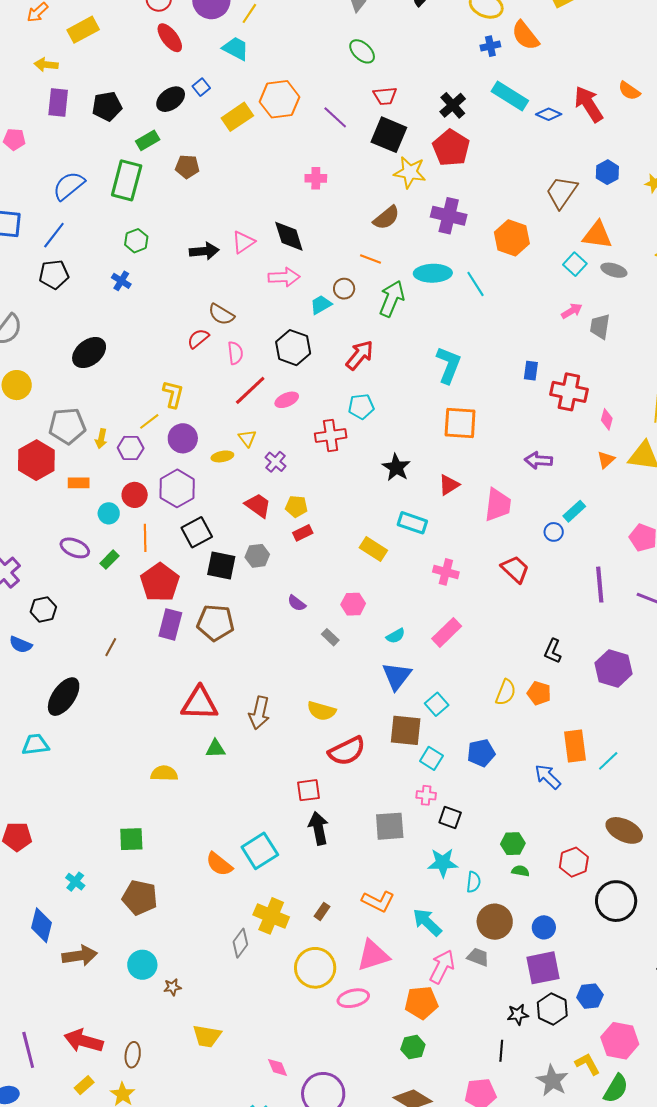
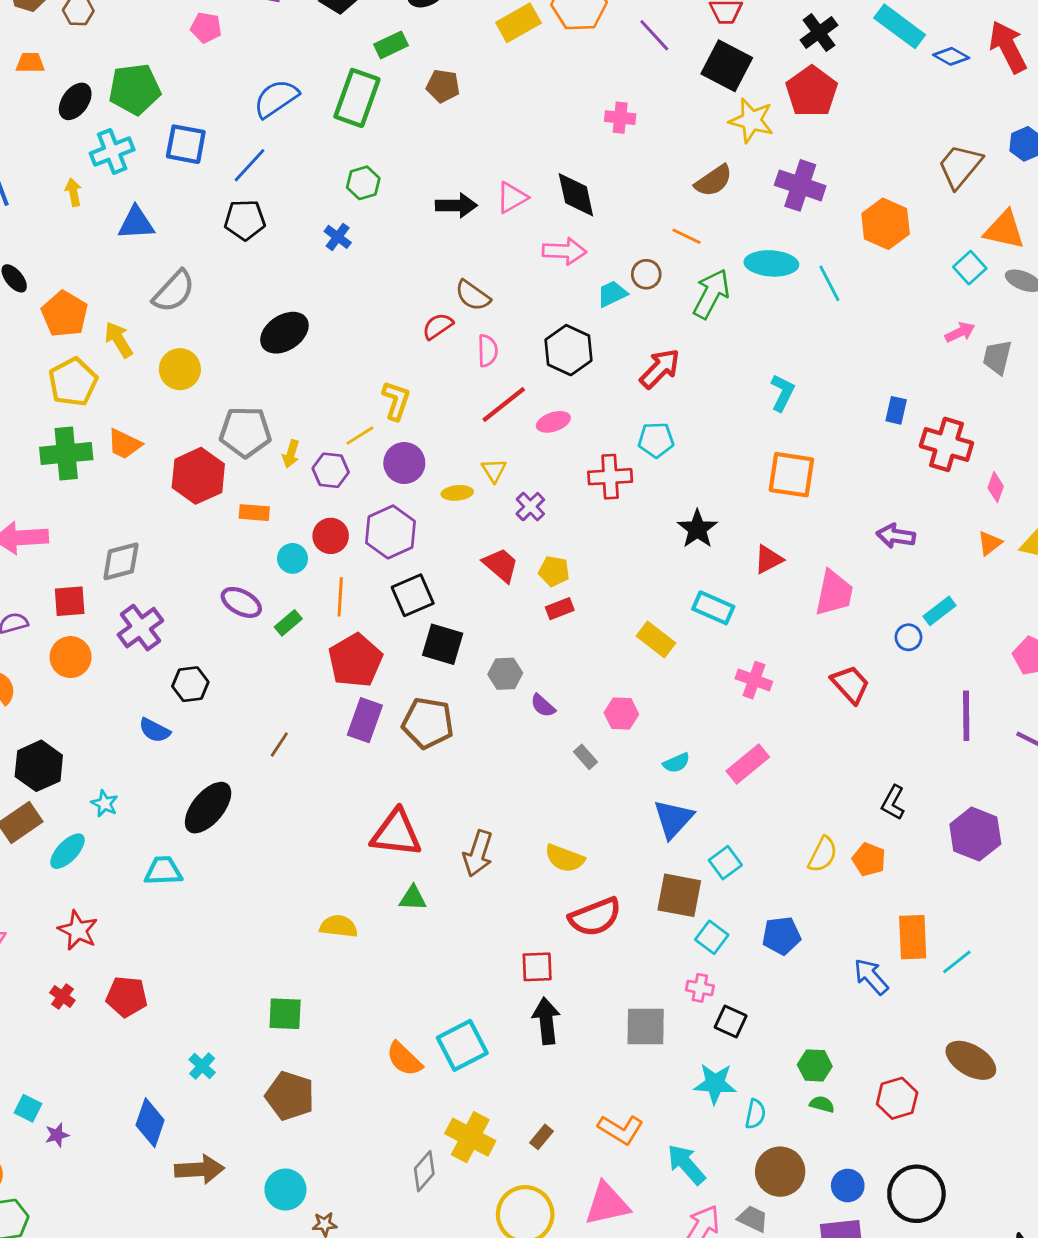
cyan L-shape: (449, 365) -> (782, 393), size x0.7
gray hexagon: (257, 556) -> (505, 674), moved
black circle: (616, 901) -> (916, 1194), moved

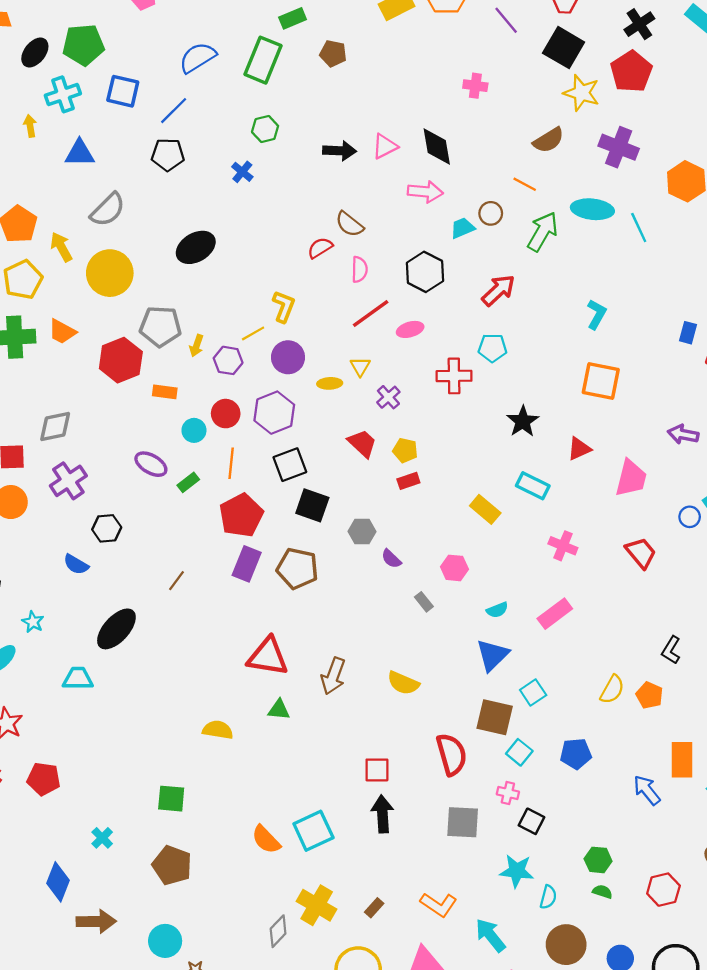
yellow circle: (180, 369) -> (110, 273), size x1.4
red semicircle: (595, 917) -> (452, 754), moved, turned -87

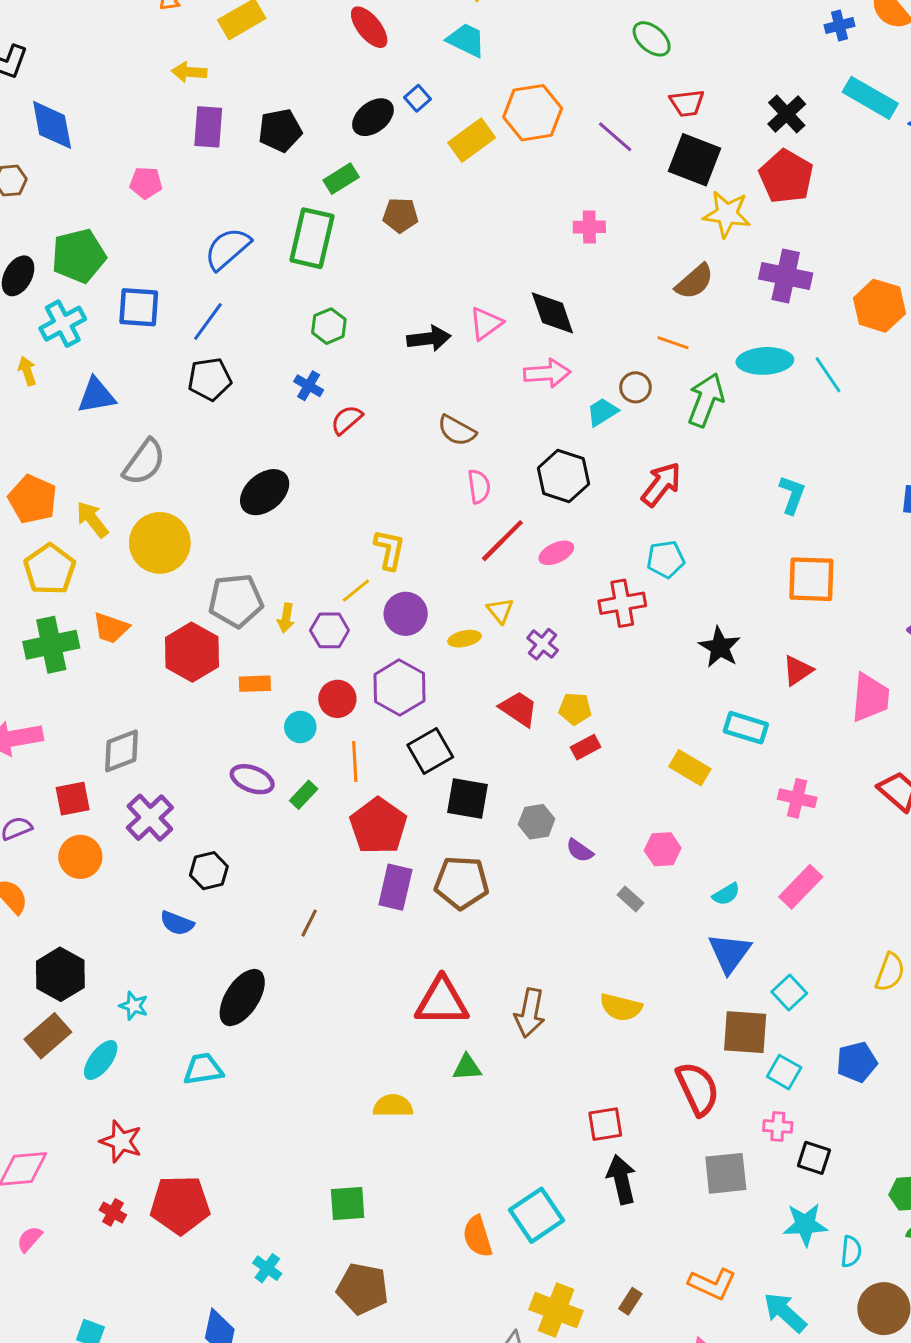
red semicircle: (320, 248) -> (347, 420), moved
red pentagon: (44, 779) -> (180, 1205), size x1.4
orange semicircle: (266, 840) -> (478, 1236), turned 36

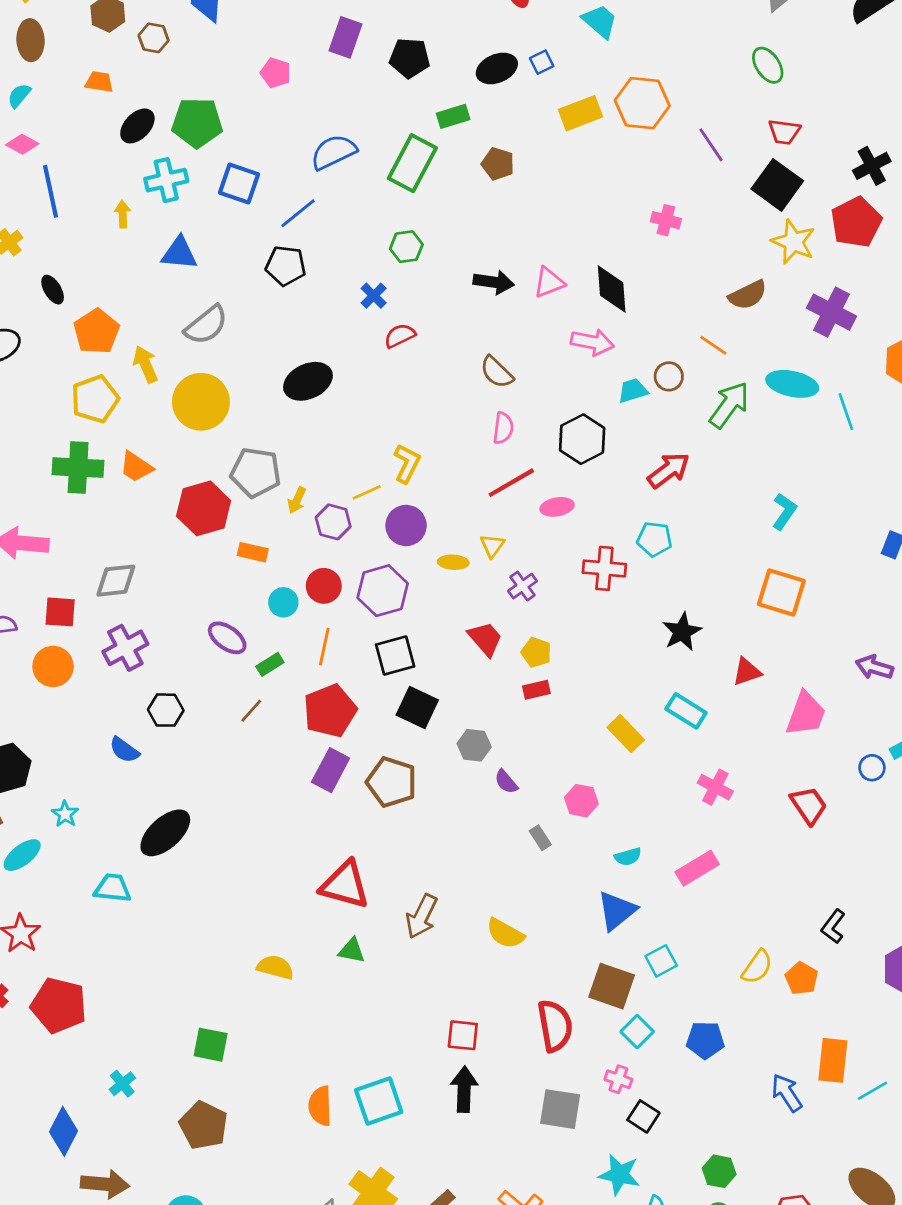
brown line: (309, 923) -> (251, 711), moved

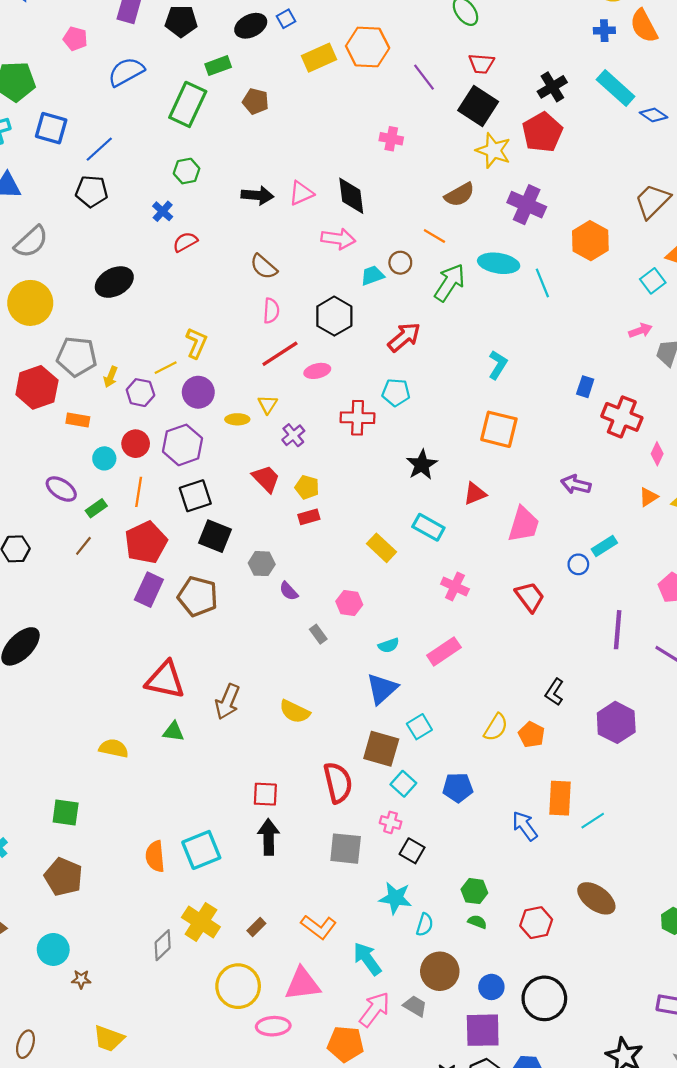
blue semicircle: (333, 152) -> (126, 72), moved

